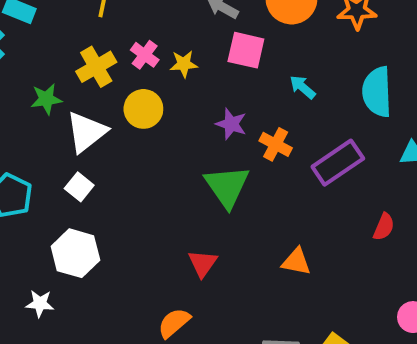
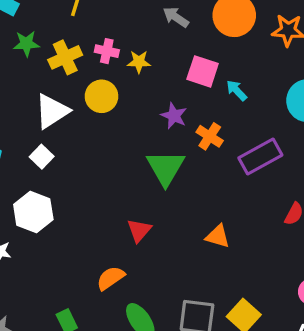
pink square: (246, 50) -> (203, 71), moved
pink cross: (145, 55) -> (107, 51), turned -30
green star: (46, 99) -> (26, 44), moved

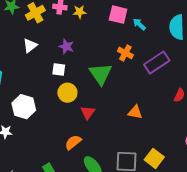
yellow circle: (102, 96) -> (67, 93), moved
white triangle: (52, 111) -> (30, 46), size x0.7
purple star: (174, 116) -> (66, 47), moved
white square: (42, 157) -> (59, 70), moved, turned -32

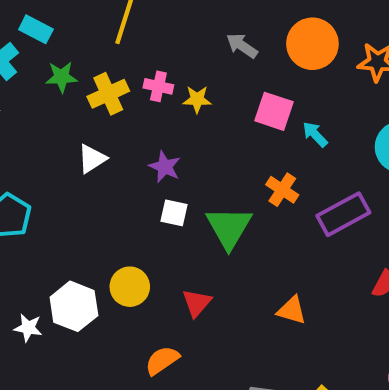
white square: (59, 70) -> (174, 213), moved
yellow circle: (67, 93) -> (130, 287), moved
white hexagon: (24, 107) -> (74, 306), moved

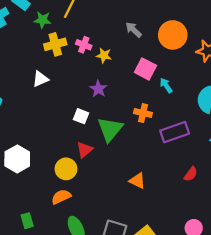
green star: (61, 77) -> (43, 20), moved
purple star: (165, 167) -> (98, 89), moved
orange cross: (282, 190) -> (143, 113), turned -30
yellow circle: (130, 287) -> (66, 169), moved
red triangle: (197, 303) -> (85, 150), moved

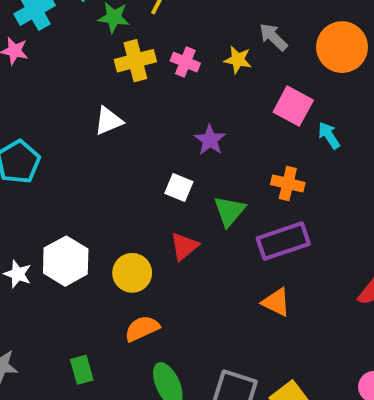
yellow star: (104, 55) -> (238, 60), moved
green triangle: (110, 129) -> (230, 211), size x0.7
purple rectangle: (175, 132) -> (283, 241), moved
yellow circle: (66, 169) -> (132, 273), moved

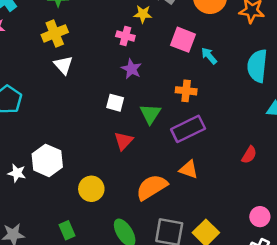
yellow cross: (135, 61) -> (55, 33), moved
pink cross: (185, 62) -> (125, 36), moved
white triangle: (108, 121) -> (63, 65), turned -42
yellow circle: (132, 273) -> (91, 189), moved
orange semicircle: (142, 328) -> (152, 187), moved, size x1.4

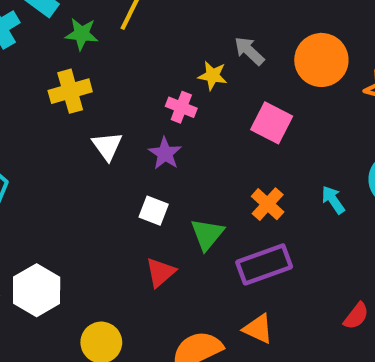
cyan arrow: (209, 56) -> (333, 200), moved
white triangle: (63, 65) -> (107, 146), moved
purple star: (131, 69) -> (165, 153), moved
orange cross: (186, 91) -> (268, 204), turned 30

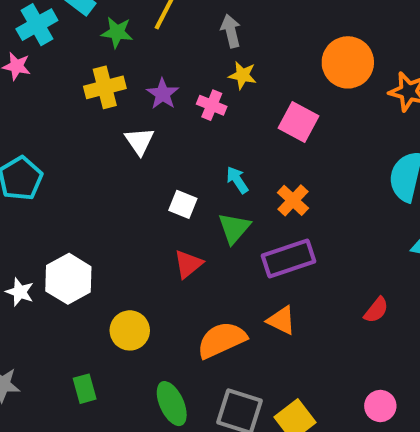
gray arrow: (249, 51) -> (231, 31), moved, turned 32
purple star: (165, 153) -> (163, 94), moved
cyan arrow: (333, 200) -> (237, 180), moved

